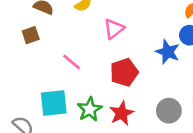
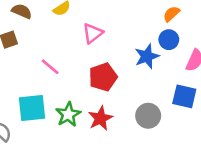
blue star: (168, 52) -> (147, 56), turned 30

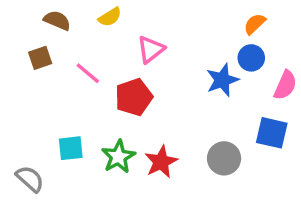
pink line: (50, 67) -> (88, 73), moved
red pentagon: (103, 77) -> (134, 97), moved
cyan square: (32, 108) -> (71, 148), size x0.7

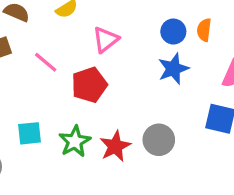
orange semicircle: (255, 24) -> (204, 30), moved, turned -40
blue circle: (251, 58) -> (173, 32), moved
gray circle: (224, 158) -> (159, 140), moved

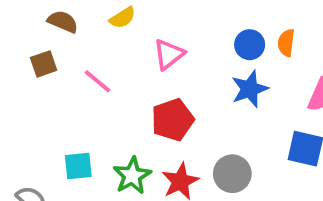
red pentagon: (89, 85) -> (173, 120), moved

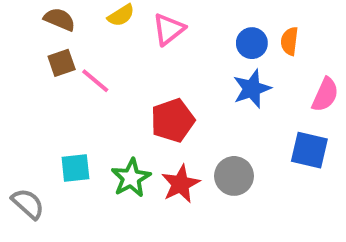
pink triangle: (169, 54) -> (169, 29), moved
brown square: (44, 64) -> (62, 63), moved

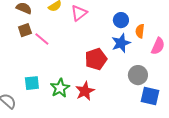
orange semicircle: (290, 41) -> (140, 31), moved
red pentagon: (173, 120) -> (96, 59), moved
blue square: (309, 150) -> (150, 96), moved
gray circle: (234, 176) -> (138, 75), moved

